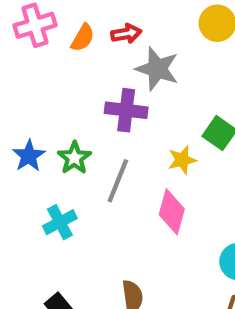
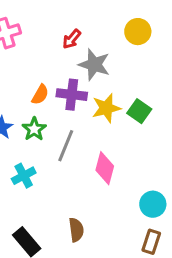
red arrow: (126, 34) -> (72, 39), turned 140
orange semicircle: (83, 38) -> (40, 95), moved
yellow star: (182, 160) -> (106, 108), moved, size x1.4

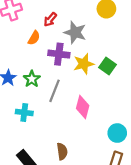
red arrow: (72, 39) -> (50, 19), moved
orange semicircle: (40, 95) -> (34, 38), moved
cyan cross: (24, 176) -> (24, 112), turned 35

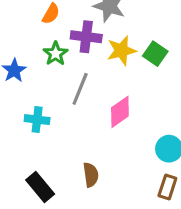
green star: (32, 79) -> (56, 54), moved
pink diamond: (83, 107) -> (120, 112), turned 40

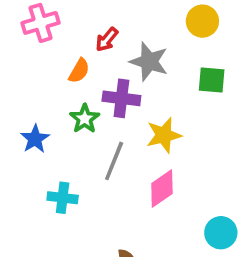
yellow star: (121, 51) -> (164, 135), moved
green square: (155, 54) -> (212, 80), moved, turned -30

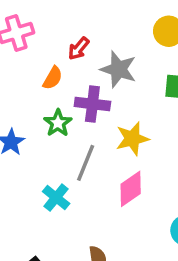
cyan cross: (63, 198) -> (56, 198), moved, turned 32

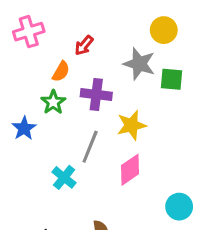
gray star: (118, 69) -> (139, 64), moved
green star: (58, 123) -> (53, 102), moved

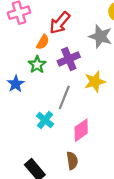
red arrow: (84, 45) -> (60, 23), size x1.5
purple cross: (96, 95) -> (69, 59), turned -30
pink diamond: (130, 170) -> (81, 130), moved

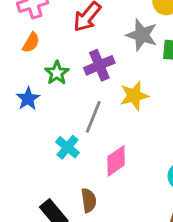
orange semicircle: (43, 42) -> (31, 43), moved
brown semicircle: (72, 161) -> (89, 200), moved

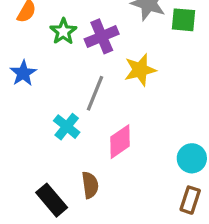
green star: (57, 73) -> (63, 31), moved

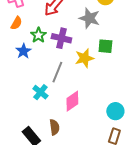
green square: (183, 20) -> (105, 46), moved
purple cross: (102, 36) -> (61, 38), turned 36
blue star: (23, 73) -> (23, 51), moved

